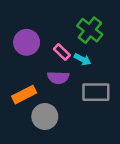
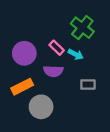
purple circle: (27, 42) -> (24, 53), moved
gray rectangle: (96, 92) -> (88, 85), size x0.6

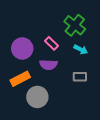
cyan arrow: (76, 54) -> (81, 49), moved

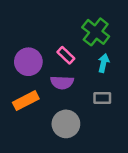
cyan arrow: (81, 49) -> (103, 63), turned -104
gray circle: (37, 97) -> (66, 124), moved

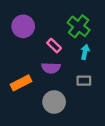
purple circle: (28, 62) -> (23, 26), moved

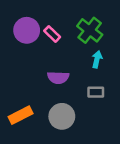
pink rectangle: (54, 46) -> (52, 34), moved
orange rectangle: (21, 83) -> (21, 115), moved

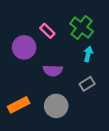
purple circle: (27, 30) -> (24, 47), moved
gray rectangle: (96, 92) -> (87, 84), turned -32

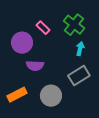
purple semicircle: (53, 71) -> (35, 66), moved
gray rectangle: (87, 84) -> (79, 76), size x1.5

